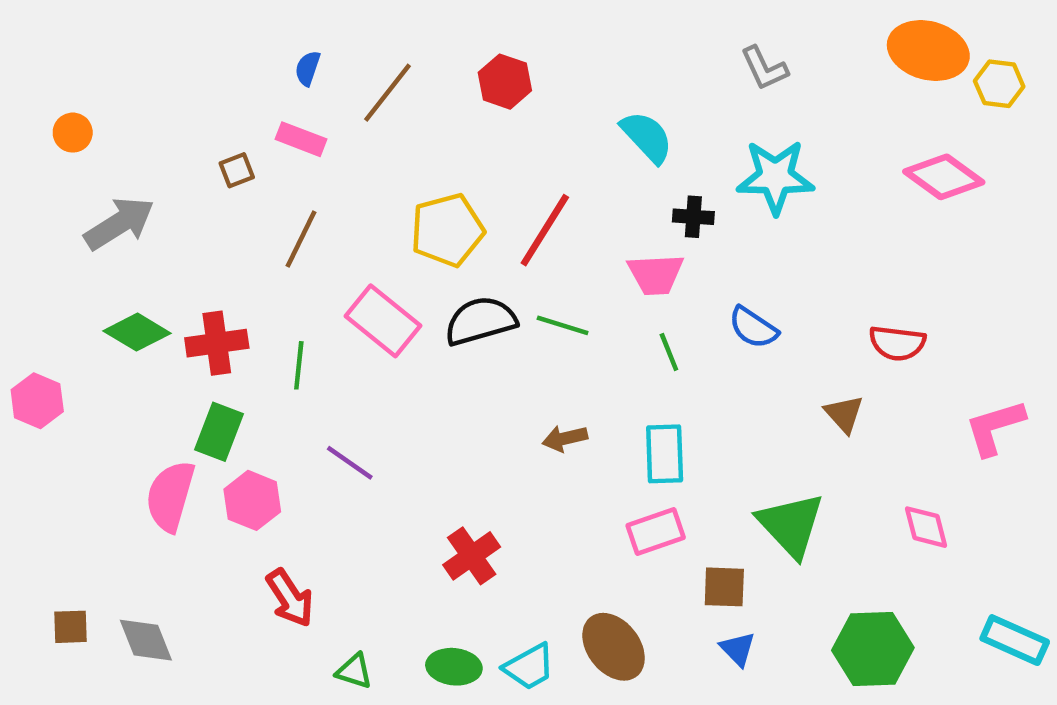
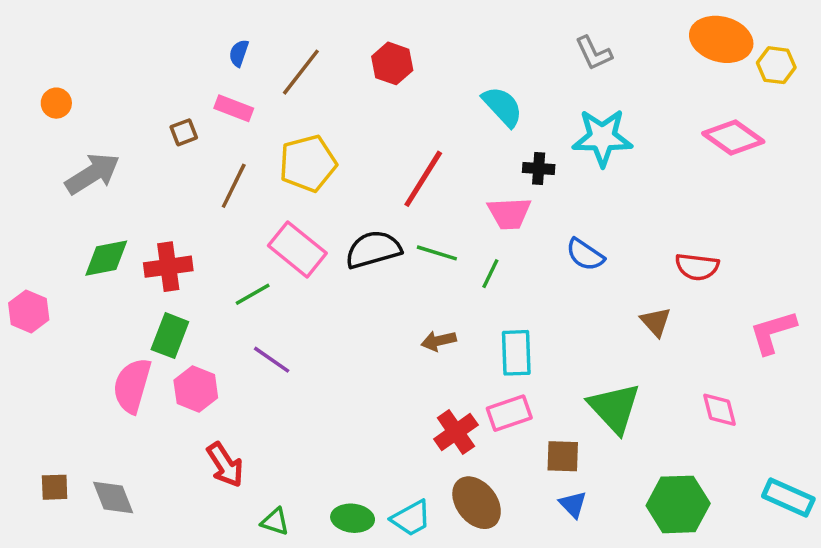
yellow pentagon: (447, 230) -> (308, 163), moved
green diamond: (137, 332) -> (106, 258), turned -42
green line: (669, 352) -> (490, 274), moved, turned 48
green line: (299, 365) -> (253, 294), moved, turned 54
red cross: (472, 556) -> (456, 432), moved

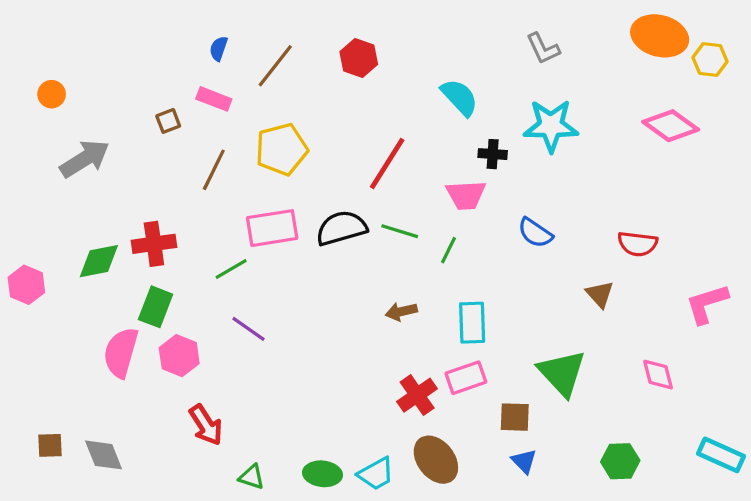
pink rectangle: (297, 249) -> (272, 228), turned -48
green diamond: (106, 258) -> (99, 261), moved
green hexagon: (678, 504) -> (620, 461), size x0.7

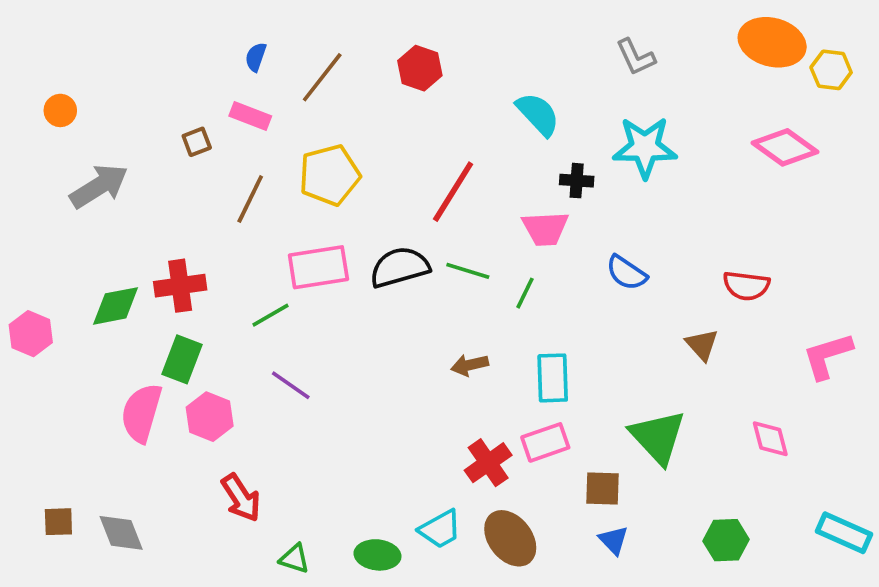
cyan trapezoid: (376, 474) -> (440, 529), moved

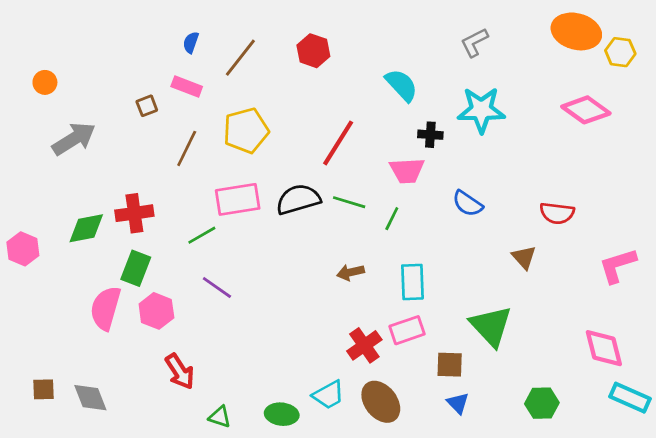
gray L-shape: (636, 57) -> (474, 42), turned 88
pink diamond: (770, 439) -> (604, 348), moved, size x1.4

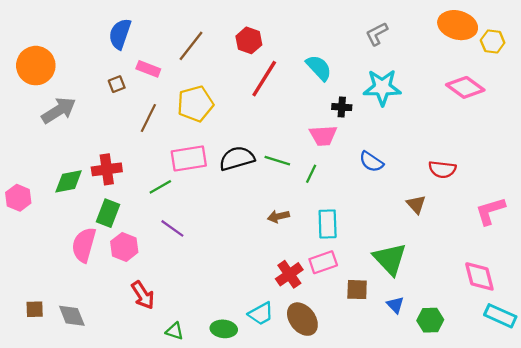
blue semicircle: (191, 42) -> (120, 34), moved, size x1.8
orange circle: (45, 82) -> (36, 66), size x2.0
red line: (338, 143) -> (264, 79), moved
blue triangle: (458, 403) -> (395, 305), moved

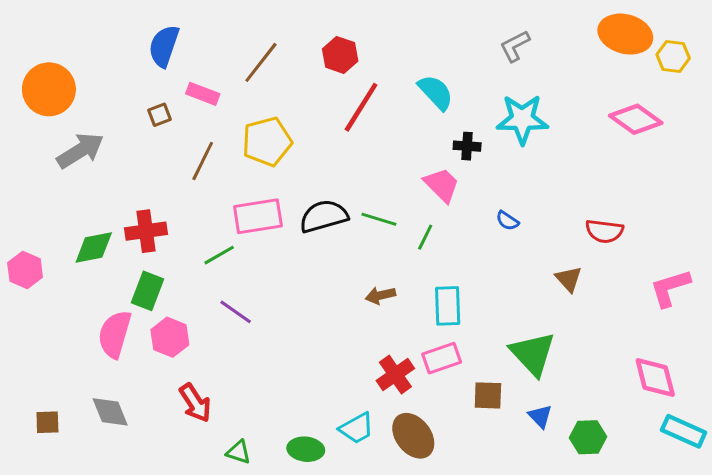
pink trapezoid: (323, 135) -> (442, 185), turned -132
blue semicircle: (371, 162) -> (507, 221), size x0.7
gray diamond: (72, 316) -> (110, 412), moved

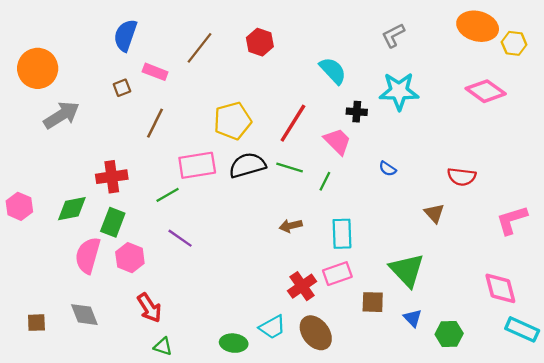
red line: (361, 107) -> (293, 123), moved
yellow pentagon: (267, 142) -> (233, 121), moved
green diamond: (94, 248) -> (72, 209), moved
green triangle: (239, 452) -> (163, 346), moved

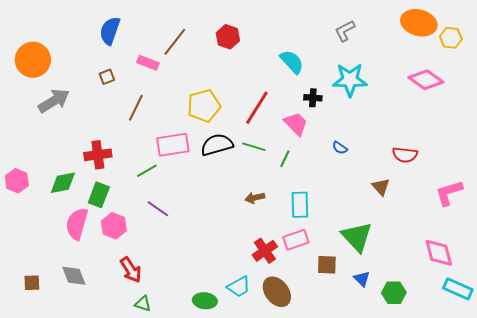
pink rectangle: (155, 72) -> (148, 63), moved

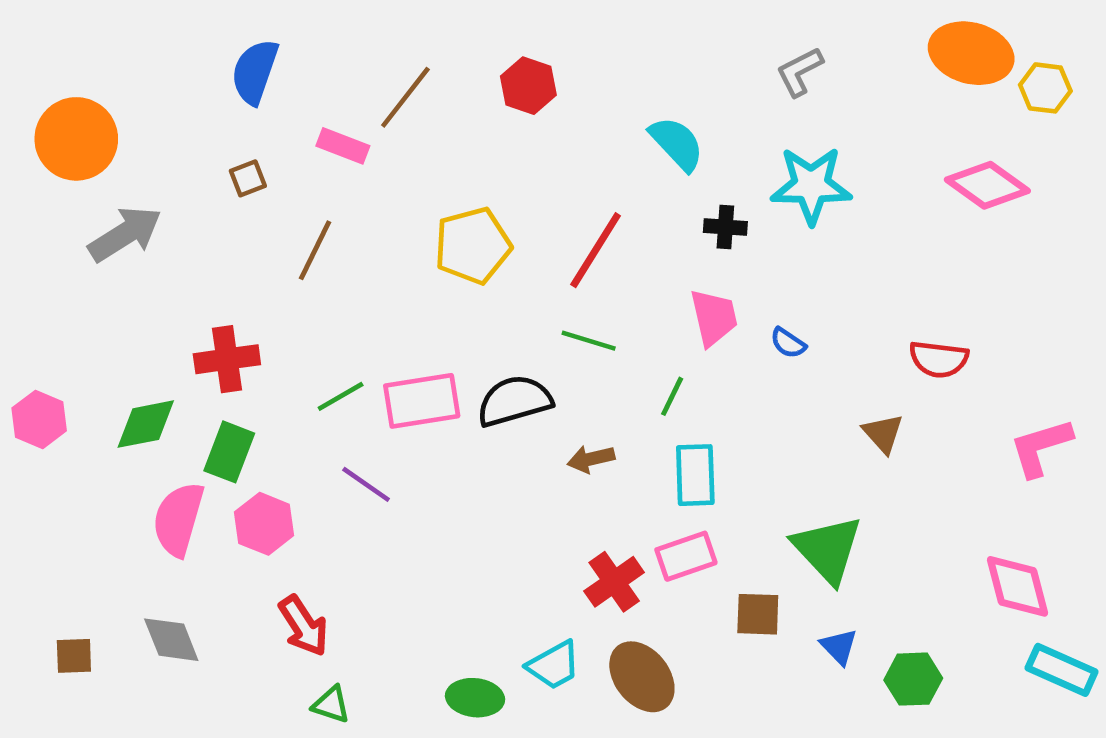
pink trapezoid: (296, 124) -> (714, 317), moved, turned 32
pink rectangle: (173, 145) -> (422, 401), moved
black semicircle: (217, 145) -> (514, 401), moved
green line: (285, 159) -> (672, 396), moved

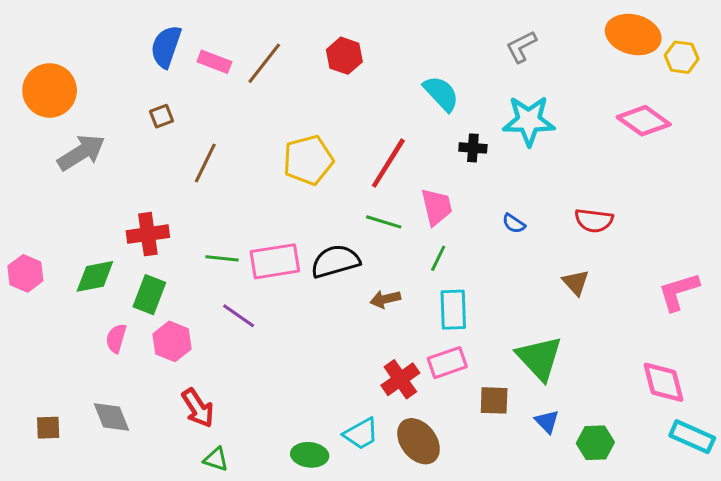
pink rectangle: (343, 146) -> (214, 62), moved
pink trapezoid: (714, 317) -> (437, 207), moved
red semicircle: (939, 359) -> (594, 220), moved
green line: (341, 396) -> (222, 258), turned 36
pink semicircle: (178, 519) -> (116, 338), size x0.6

